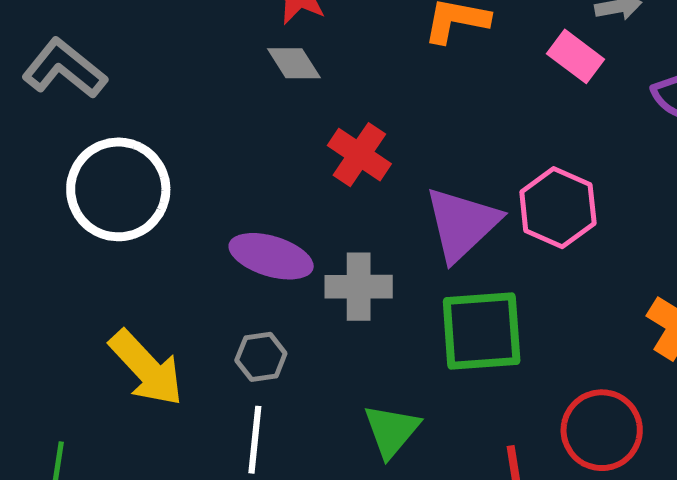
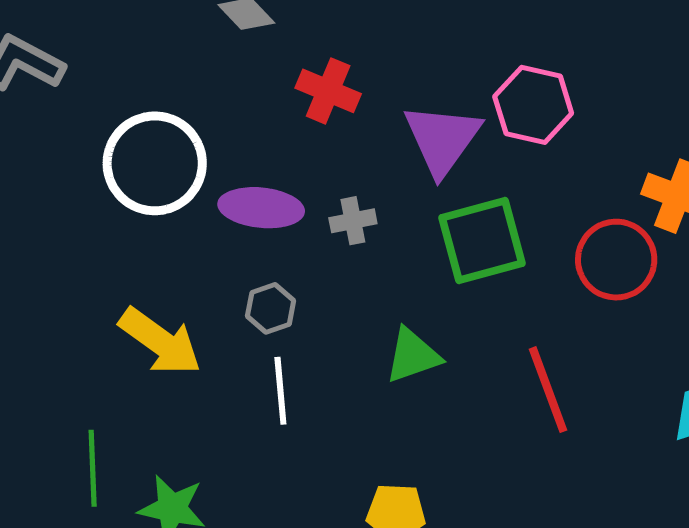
white circle: (118, 189) -> (155, 163), moved
gray cross: (359, 287) -> (353, 221), size x0.7
red circle: (602, 430) -> (616, 260), moved
green triangle: (391, 431) -> (413, 356), turned 42

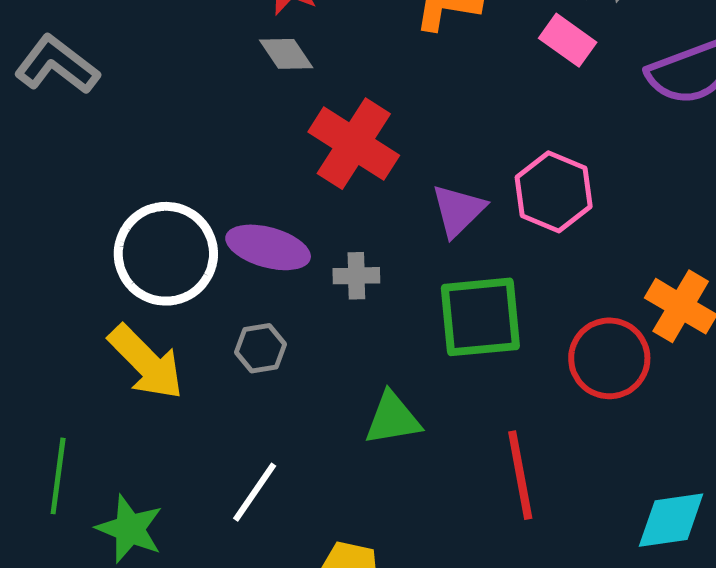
red cross: (328, 91) -> (354, 144), size x1.4
purple triangle: (442, 139) -> (458, 210), size x0.7
white circle: (155, 163) -> (166, 254), moved
white line: (280, 391) -> (255, 492), moved, turned 30

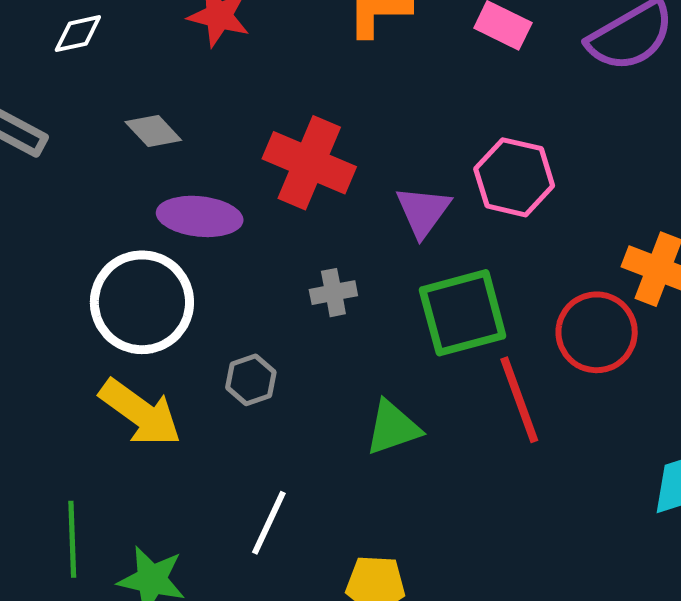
gray diamond: (286, 54) -> (153, 131), moved
purple ellipse: (268, 247) -> (200, 216), moved
red line: (520, 475) -> (519, 400), moved

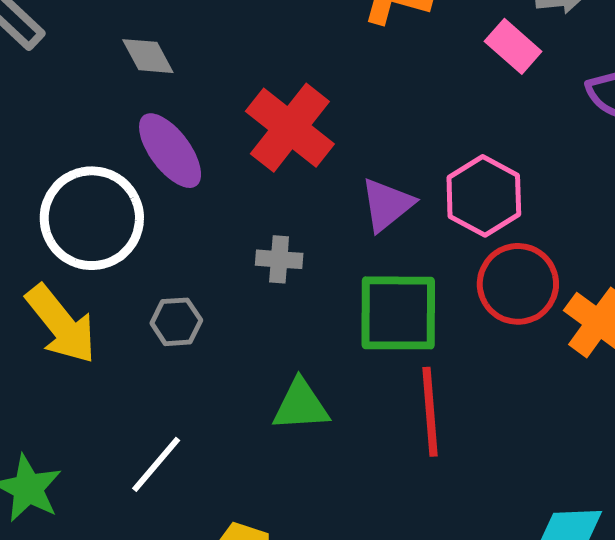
purple ellipse: (200, 216) -> (170, 151), turned 32
red circle: (597, 332) -> (518, 284), moved

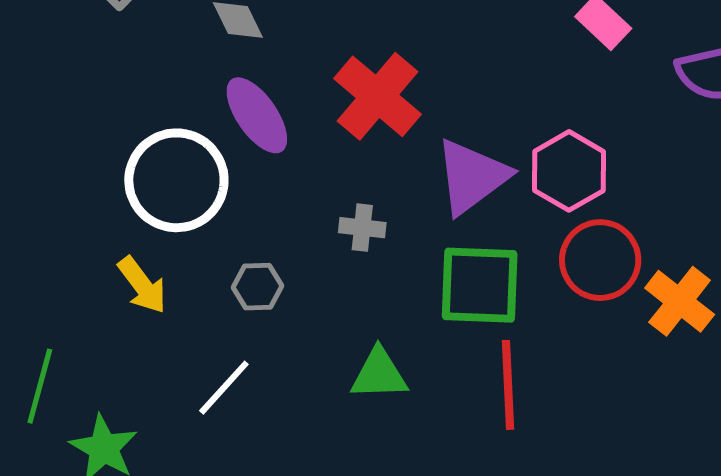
purple triangle: (387, 205) -> (472, 176), size x1.4
yellow arrow: (61, 324) -> (142, 285), size x0.7
white line: (156, 464) -> (224, 388), moved

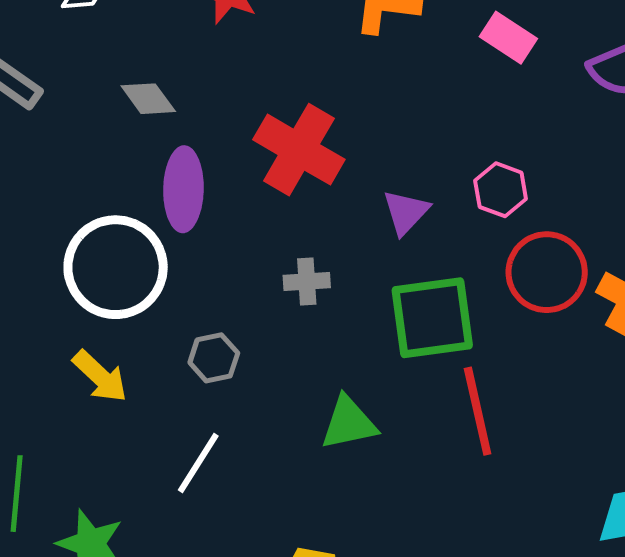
purple ellipse: (257, 115) -> (183, 189), turned 46
pink hexagon: (569, 171) -> (501, 190), size x0.7
purple triangle: (472, 176) -> (406, 212), size x0.6

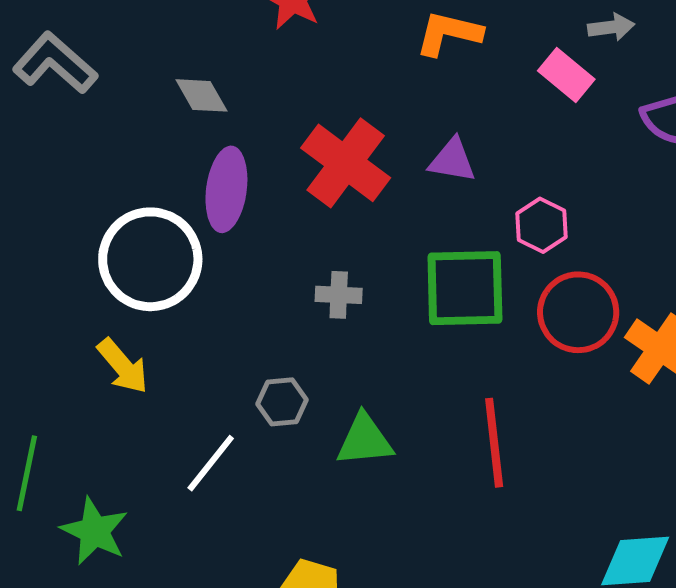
purple triangle: (406, 212) -> (452, 160), moved, turned 50
green square: (432, 318) -> (465, 288), moved
gray hexagon: (214, 358) -> (282, 402), moved

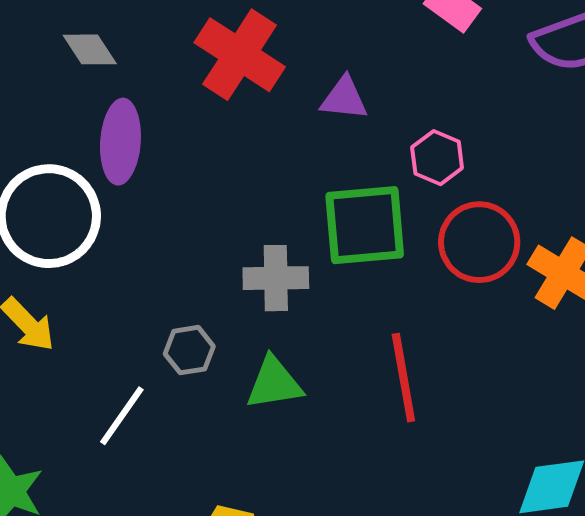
red cross: (346, 163) -> (240, 55), moved
gray cross: (339, 295) -> (276, 278), moved, size x1.4

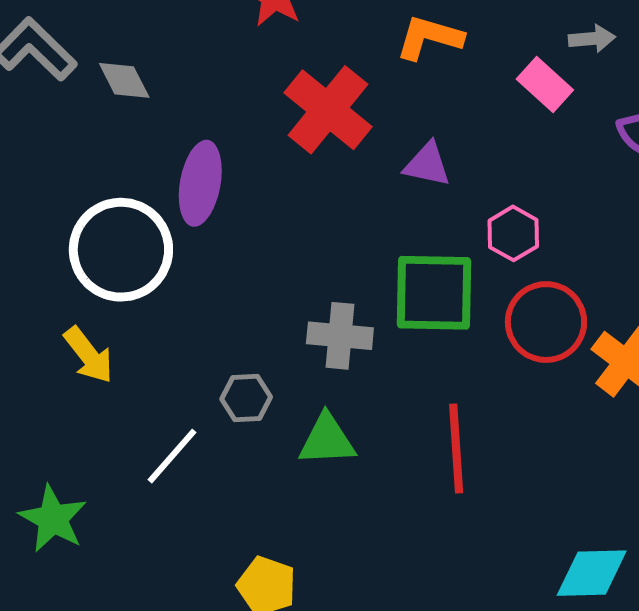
gray diamond: (90, 49) -> (124, 80), moved

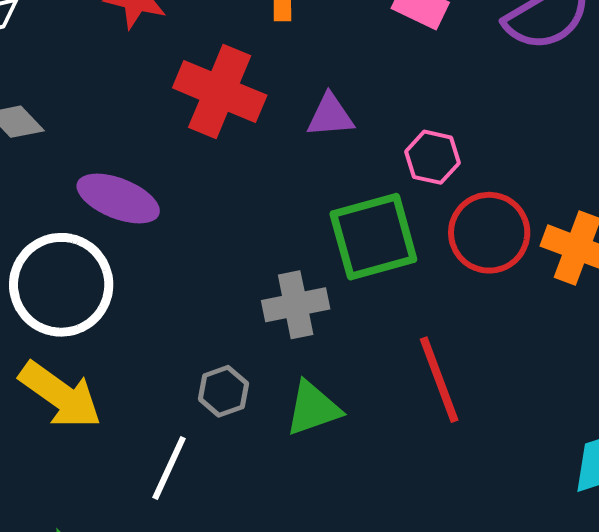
purple ellipse: (200, 183) -> (118, 199), turned -62
yellow arrow: (89, 355) -> (60, 395), size x1.4

